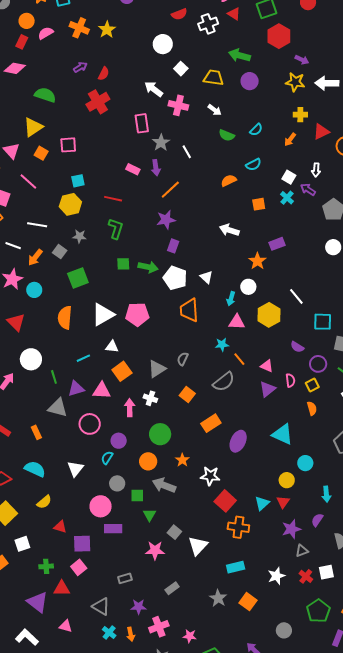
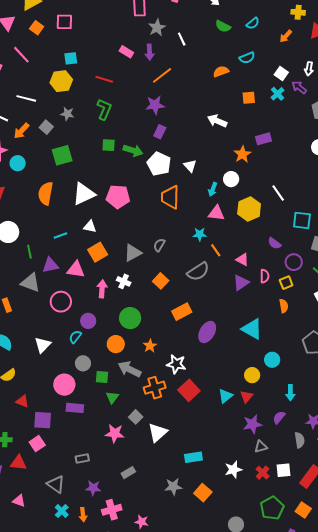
orange cross: (238, 527) -> (155, 388), moved, turned -30
gray star: (218, 598) -> (173, 487), turned 30

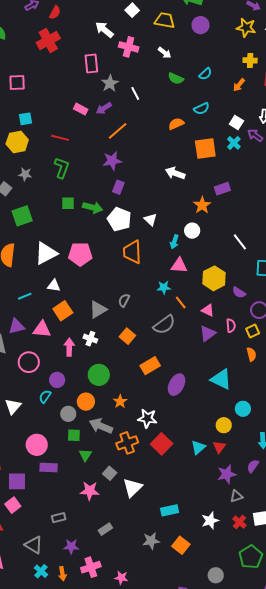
purple arrow: (149, 52) -> (104, 108), turned 63
orange square: (249, 98) -> (205, 148), size x1.6
yellow hexagon: (249, 209) -> (214, 278), moved
gray circle: (83, 363) -> (68, 414), moved

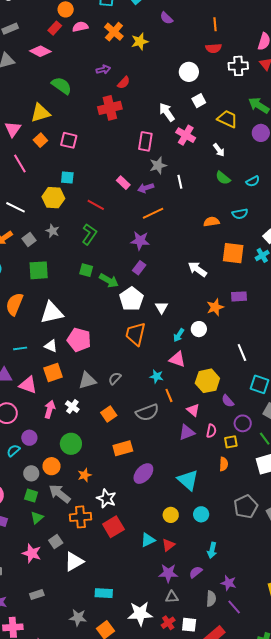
pink pentagon: (80, 254) -> (79, 340), moved
yellow circle: (224, 425) -> (171, 515), moved
white star: (210, 521) -> (140, 614), size x1.4

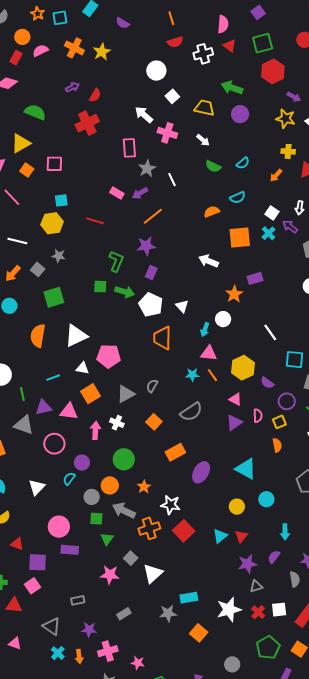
green L-shape: (89, 234) -> (116, 261), moved
orange line: (169, 395) -> (212, 375), moved
gray star: (78, 618) -> (168, 613), moved

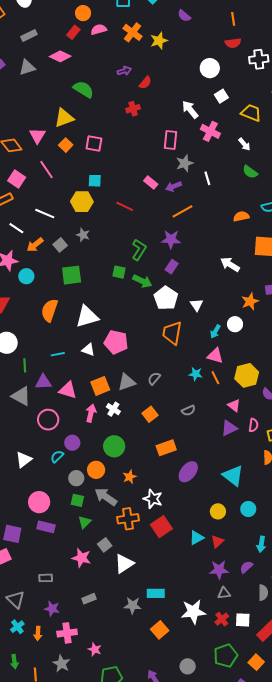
red cross: (87, 123) -> (133, 109), size x0.6
orange square: (91, 394) -> (100, 386), moved
gray semicircle: (191, 412) -> (188, 411), size x0.6

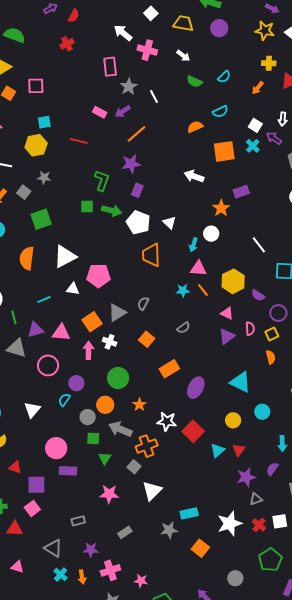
red square: (161, 527) -> (193, 431), moved
gray square: (105, 545) -> (134, 467), moved

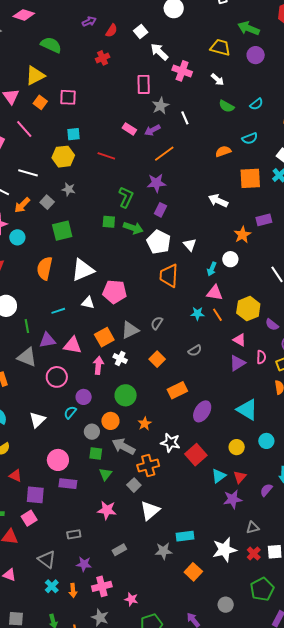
white square: (151, 13) -> (141, 31), moved
purple semicircle: (272, 469) -> (266, 490), moved
purple star: (246, 477) -> (233, 499), moved

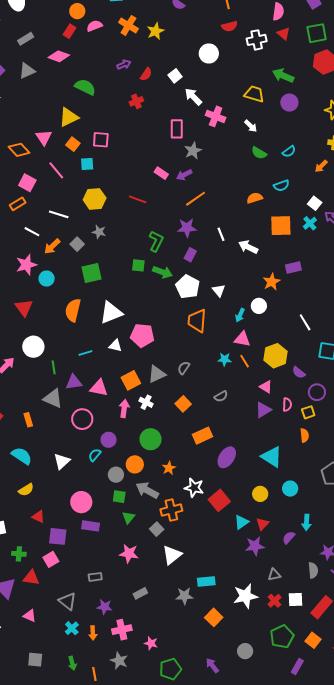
white line: (185, 118) -> (221, 234), moved
cyan square: (73, 134) -> (87, 164), moved

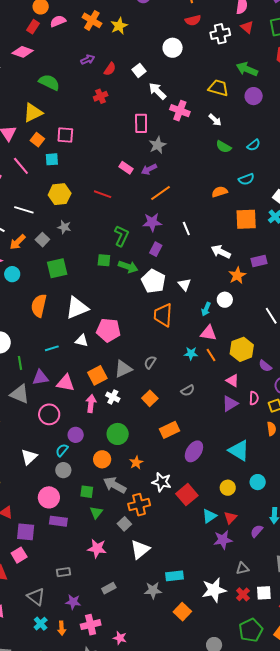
white arrow: (248, 247) -> (221, 252), moved
gray circle: (116, 475) -> (63, 470), moved

